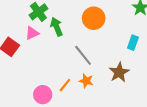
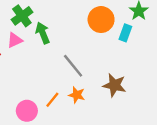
orange circle: (94, 18) -> (101, 20), moved
cyan rectangle: (133, 43) -> (125, 33), moved
brown star: (119, 72) -> (114, 85), turned -30

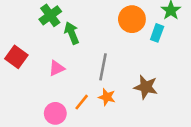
pink triangle: (15, 40) -> (57, 68), moved
gray line: (73, 66) -> (103, 67), turned 50

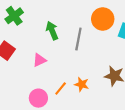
green cross: (50, 15) -> (14, 16), moved
gray line: (103, 67) -> (78, 39), moved

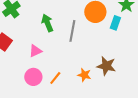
orange star: (82, 84) -> (84, 75), moved
pink circle: (38, 98) -> (33, 77), moved

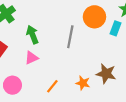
green arrow: (47, 23) -> (32, 35), moved
pink circle: (33, 77) -> (12, 85), moved

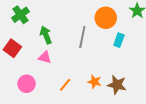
cyan rectangle: (115, 28) -> (119, 40), moved
pink triangle: (31, 58) -> (45, 57), turned 40
brown star: (106, 74) -> (117, 85), moved

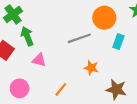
green arrow: (46, 35) -> (27, 36), moved
gray line: (82, 37) -> (79, 38), turned 60
orange star: (95, 82) -> (91, 68), moved

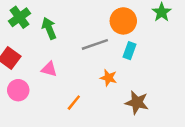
green arrow: (27, 36) -> (49, 28), moved
cyan rectangle: (118, 42) -> (129, 51), moved
pink circle: (20, 88) -> (18, 90), moved

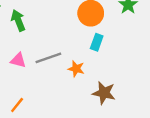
gray line: (95, 44) -> (48, 58), moved
orange line: (74, 103) -> (17, 105), moved

